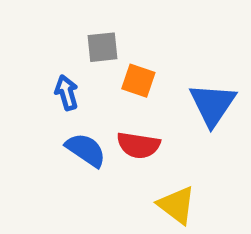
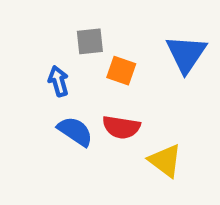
blue triangle: (213, 105) -> (186, 54), moved
yellow triangle: (177, 205) -> (165, 161), moved

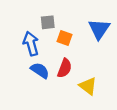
blue arrow: (58, 81) -> (31, 44), size x1.5
red semicircle: (121, 127) -> (65, 68), turned -78

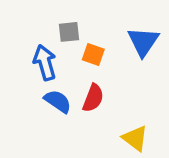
yellow triangle: (88, 86) -> (135, 138), moved

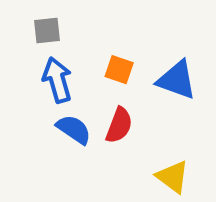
gray square: (69, 32) -> (47, 31), moved
blue triangle: (143, 42) -> (177, 80), moved, turned -44

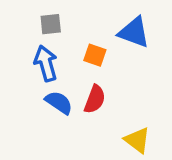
gray square: (47, 31) -> (51, 24), moved
blue triangle: (177, 80) -> (134, 32), moved

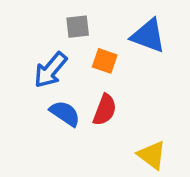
gray square: (51, 24) -> (78, 27), moved
blue arrow: (46, 63) -> (50, 70), turned -124

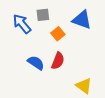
orange square: (105, 61) -> (58, 34), turned 32
blue arrow: (50, 70) -> (22, 24), moved, turned 100

